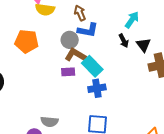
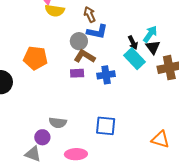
cyan arrow: (132, 20) -> (150, 34), moved
orange pentagon: (27, 41) -> (35, 58), moved
cyan rectangle: (92, 66) -> (134, 59), moved
blue cross: (97, 88) -> (106, 75), moved

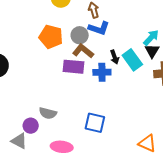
black arrow: (133, 43) -> (115, 57), moved
orange pentagon: (35, 58) -> (51, 37), moved
purple rectangle: (77, 73) -> (73, 67), size x1.5

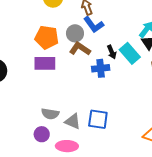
blue L-shape: (99, 28) -> (94, 25), turned 40
purple rectangle: (73, 67) -> (45, 63), moved
purple circle: (31, 126) -> (42, 134), moved
gray triangle: (19, 141) -> (73, 121), moved

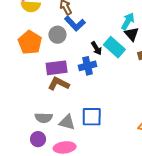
orange pentagon: (47, 37) -> (30, 42), turned 30
brown L-shape: (80, 49) -> (59, 84), moved
purple rectangle: (45, 63) -> (57, 68), moved

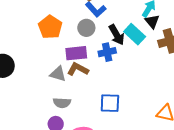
gray circle: (57, 35) -> (86, 28), moved
black arrow: (96, 48) -> (117, 35), size x1.5
gray triangle: (67, 122) -> (58, 74), moved

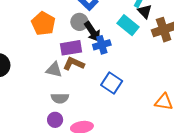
black arrow: (117, 35) -> (92, 32), moved
blue square: (110, 103) -> (112, 83), moved, turned 35

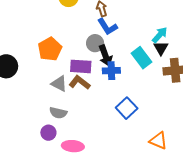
orange pentagon: (43, 23) -> (50, 49), moved
blue square: (112, 83) -> (127, 108), moved

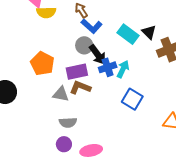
cyan arrow: (160, 35) -> (123, 69), moved
cyan rectangle: (141, 58) -> (128, 34), moved

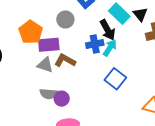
gray circle: (84, 45) -> (65, 19), moved
black arrow: (98, 55) -> (108, 30), moved
purple rectangle: (77, 72) -> (49, 45), moved
purple circle: (64, 144) -> (62, 99), moved

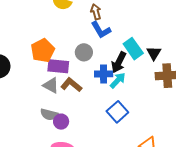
gray circle: (65, 19) -> (84, 52), moved
black arrow: (108, 30) -> (119, 62), turned 45

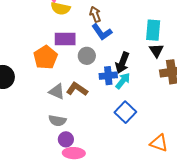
cyan rectangle: (133, 49) -> (153, 30), moved, turned 45
purple rectangle: (58, 66) -> (65, 39), moved
purple circle: (61, 122) -> (66, 139), moved

